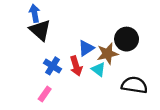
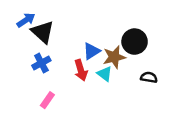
blue arrow: (35, 13) -> (26, 20), moved, turned 66
blue cross: (52, 66) -> (41, 63), moved, turned 30
black semicircle: (134, 85) -> (149, 77), moved, size x0.6

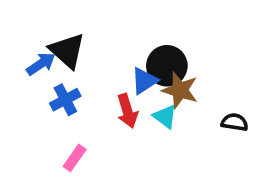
blue arrow: (26, 20) -> (41, 64), moved
black circle: (135, 42) -> (167, 66), moved
brown star: (114, 57) -> (180, 90), turned 30

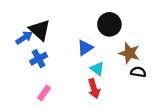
black circle: (167, 66) -> (109, 24), moved
brown star: (180, 90) -> (129, 53), moved
red arrow: (127, 111) -> (94, 89), moved

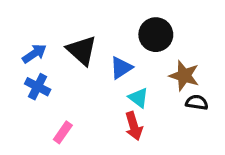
black triangle: (40, 30) -> (82, 50), moved
blue cross: (39, 59) -> (38, 87), moved, turned -35

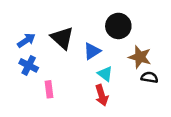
pink rectangle: (63, 132) -> (49, 89), moved, turned -42

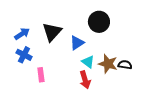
black triangle: (62, 38) -> (52, 32), turned 30
brown star: (140, 57) -> (108, 64), moved

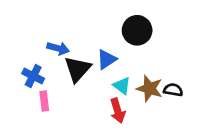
black triangle: (52, 32) -> (77, 69), moved
blue arrow: (22, 34) -> (58, 48), moved, turned 49
pink rectangle: (41, 75) -> (44, 101), moved

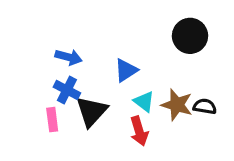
black circle: (137, 30) -> (190, 36), moved
black triangle: (77, 69) -> (92, 111), moved
blue cross: (33, 76) -> (67, 90), moved

